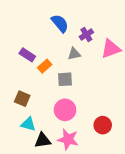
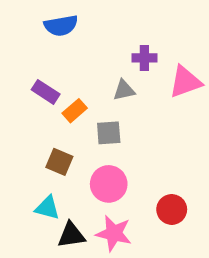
blue semicircle: (60, 23) -> (61, 26), moved, turned 120
purple cross: (86, 34) -> (144, 58), turned 32
brown square: (22, 99) -> (59, 162), moved

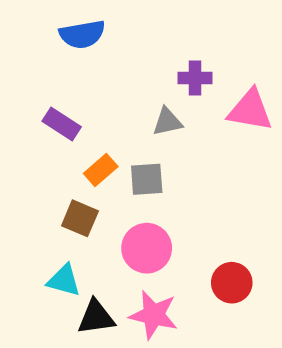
pink triangle: (185, 82) -> (250, 110), turned 30
orange rectangle: (75, 111) -> (101, 170), moved

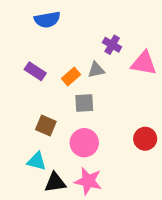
purple cross: (195, 78) -> (112, 45), turned 30
orange rectangle: (101, 170) -> (71, 77), moved
red circle: (232, 283) -> (145, 139), moved

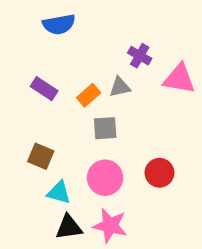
brown square: (46, 125) -> (41, 156), moved
red circle: (145, 139) -> (159, 173), moved
cyan triangle: (37, 161) -> (59, 193), moved

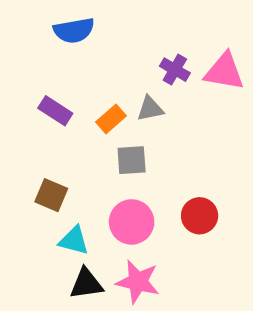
pink triangle: (179, 79) -> (224, 72), moved

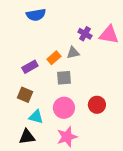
purple rectangle: (55, 111) -> (30, 67), moved, turned -63
pink star: (138, 282) -> (67, 137), turned -30
black triangle: (86, 284) -> (27, 137), moved

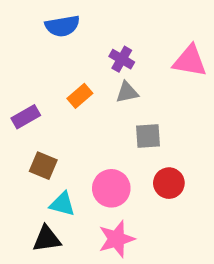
purple cross: (85, 34) -> (122, 59), moved
orange rectangle: (54, 58) -> (80, 96), moved
purple rectangle: (30, 67) -> (26, 117), moved
gray square: (64, 78) -> (148, 136), moved

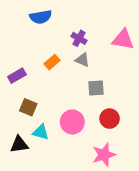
gray triangle: (127, 92) -> (82, 60), turned 35
black triangle: (47, 239) -> (19, 145), moved
pink star: (117, 239) -> (104, 155), moved

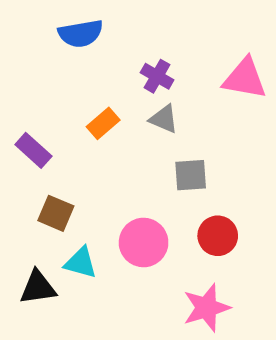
purple rectangle: (17, 76) -> (33, 150), turned 72

